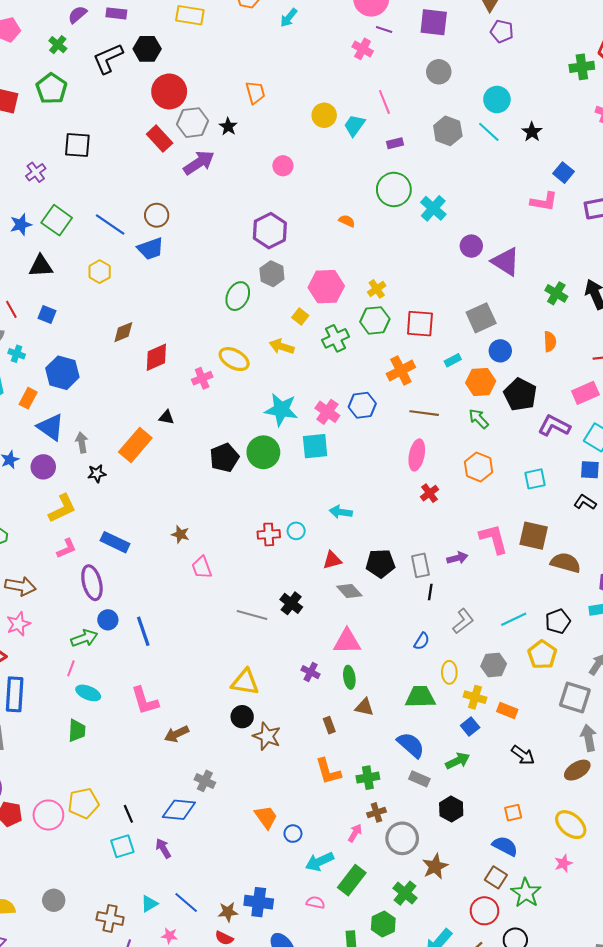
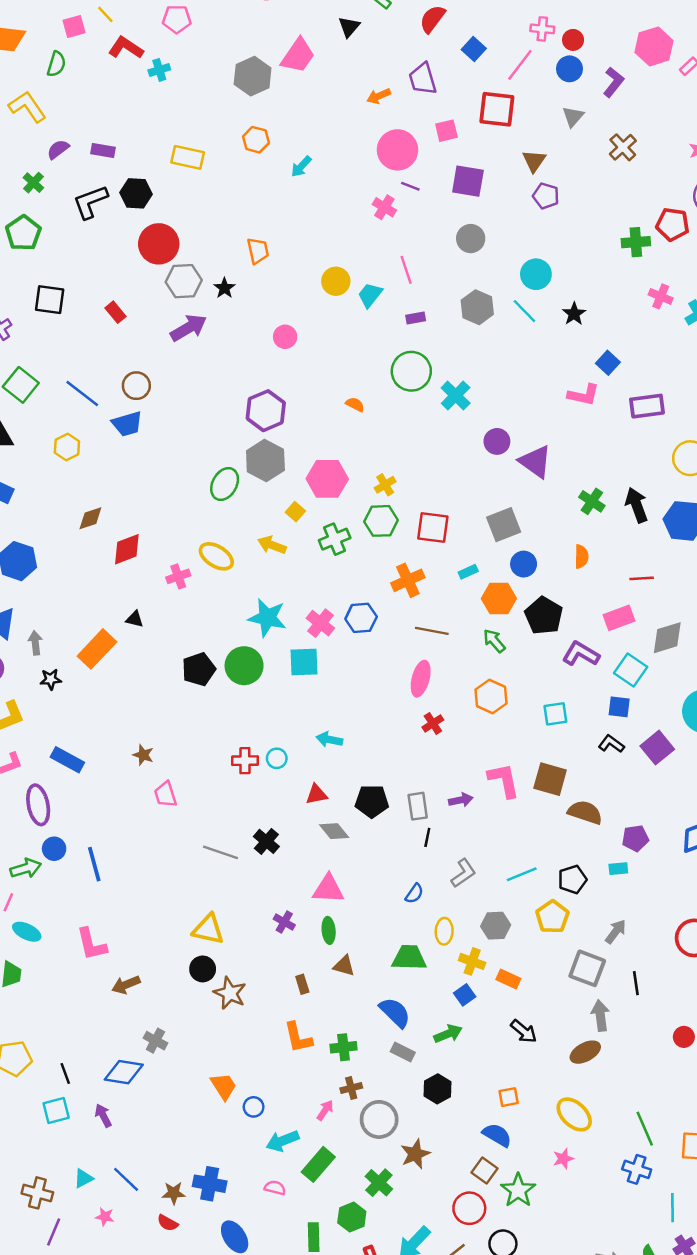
red rectangle: (160, 139) -> (116, 312), moved, size x0.7
gray hexagon: (272, 274) -> (265, 461), size x1.4

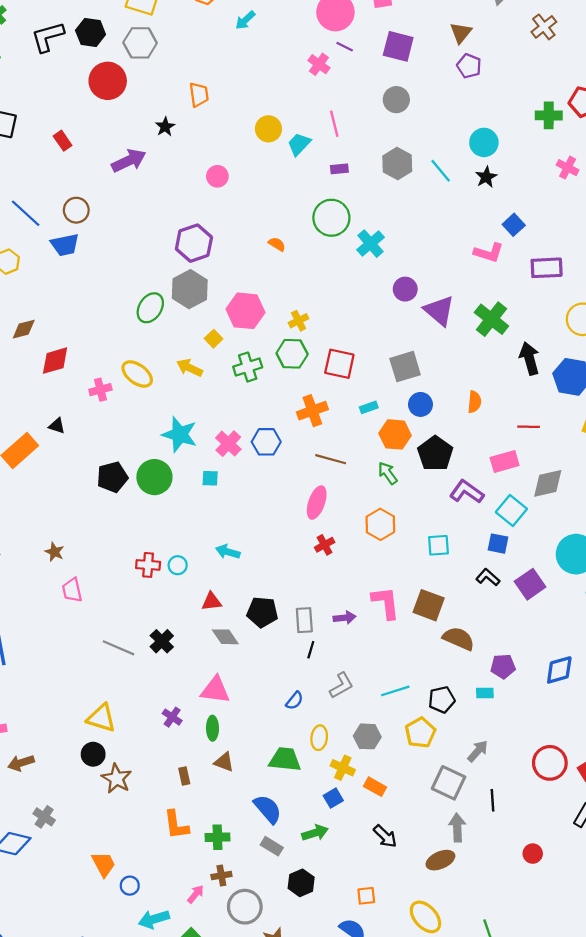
cyan circle: (536, 274) -> (484, 142), moved
gray hexagon: (184, 281) -> (140, 43), moved
green cross: (592, 501) -> (491, 319), moved, size x1.4
cyan square: (304, 662) -> (210, 478), size x0.6

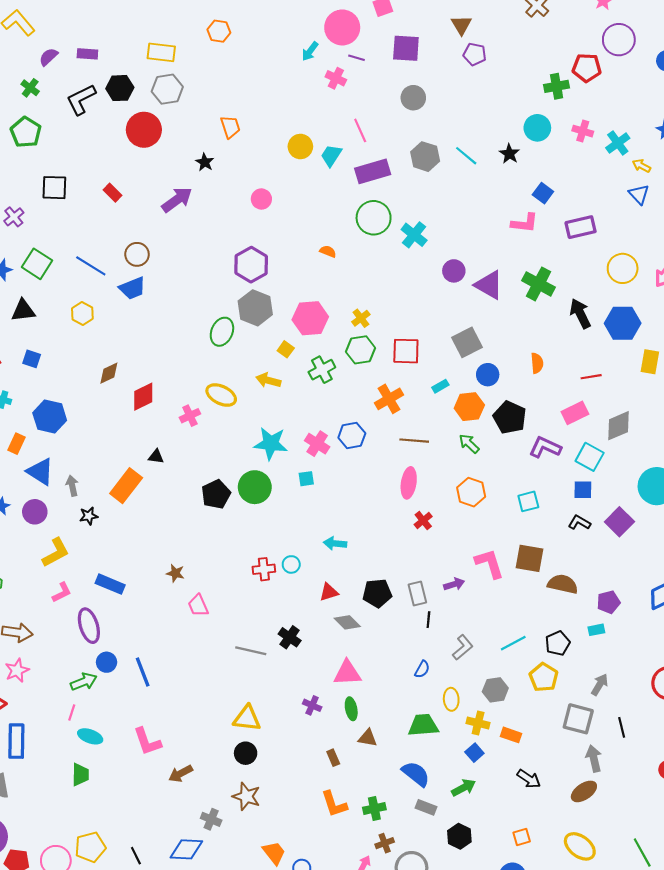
cyan arrow: (245, 20) -> (310, 51), moved
cyan circle: (484, 142) -> (537, 128), moved
purple rectangle: (339, 169) -> (373, 171), size x2.0
brown star: (116, 779) -> (246, 796), moved

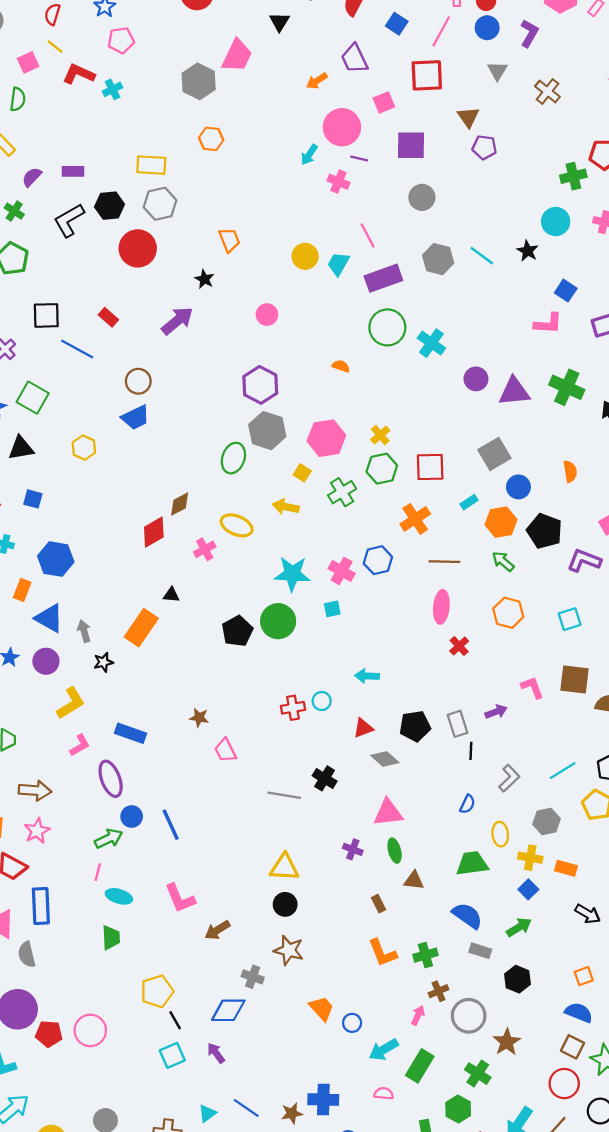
blue line: (91, 266) -> (77, 349), moved
purple triangle: (489, 285) -> (514, 392), turned -32
brown diamond: (109, 373) -> (180, 504), moved
pink L-shape: (490, 563) -> (532, 687), size x0.7
yellow pentagon: (90, 847) -> (157, 991), moved

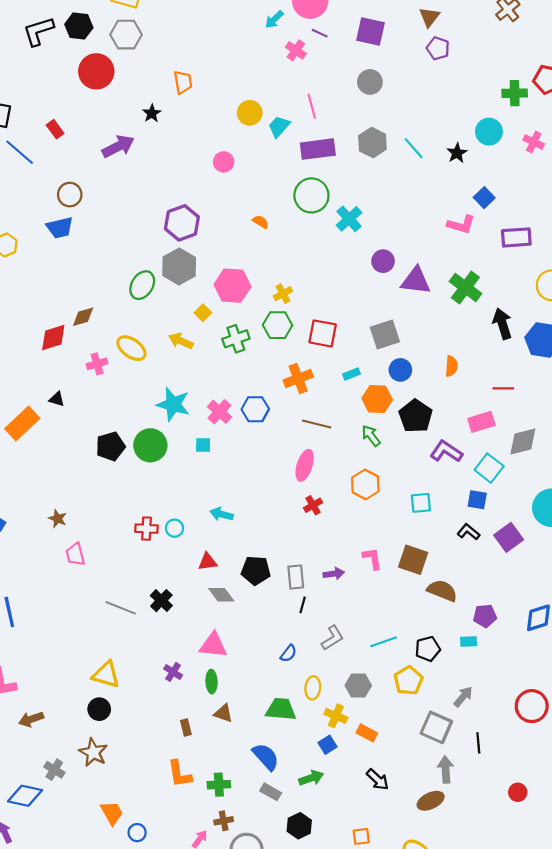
pink circle: (267, 315) -> (224, 162), moved

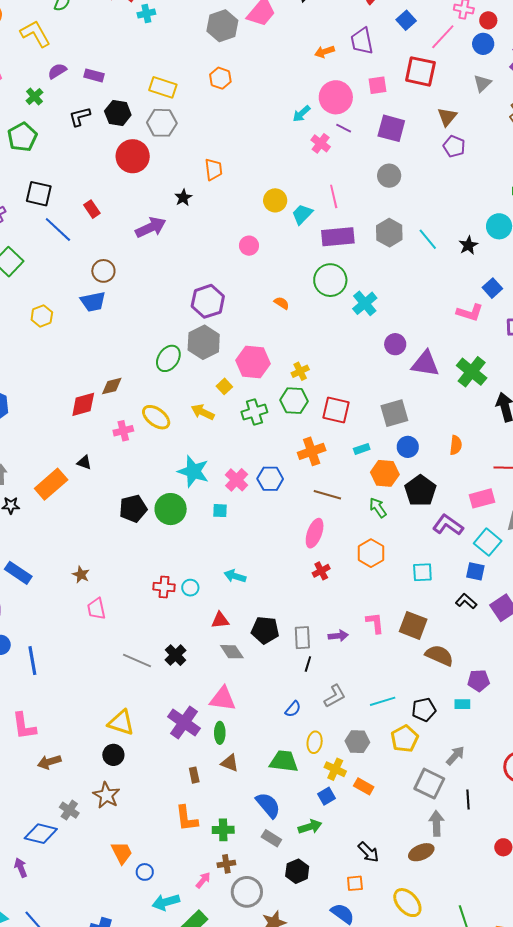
black L-shape: (38, 31) -> (80, 117), size x0.7
purple cross: (173, 672) -> (184, 723), size x1.8
black arrow: (378, 780) -> (368, 852), moved

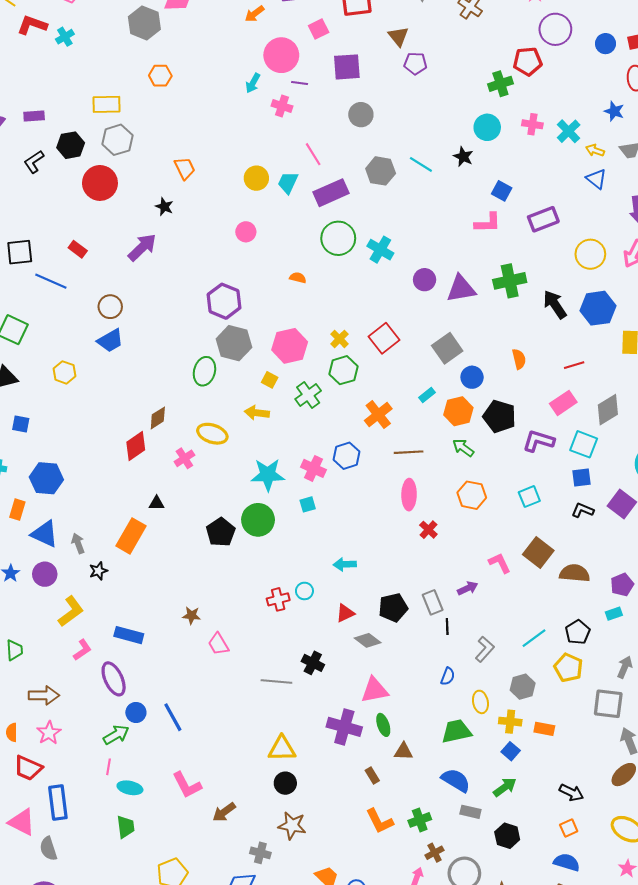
green cross: (472, 372) -> (510, 281), turned -32
red square: (336, 410) -> (384, 338), moved, turned -32
brown square: (413, 625) -> (538, 552), turned 36

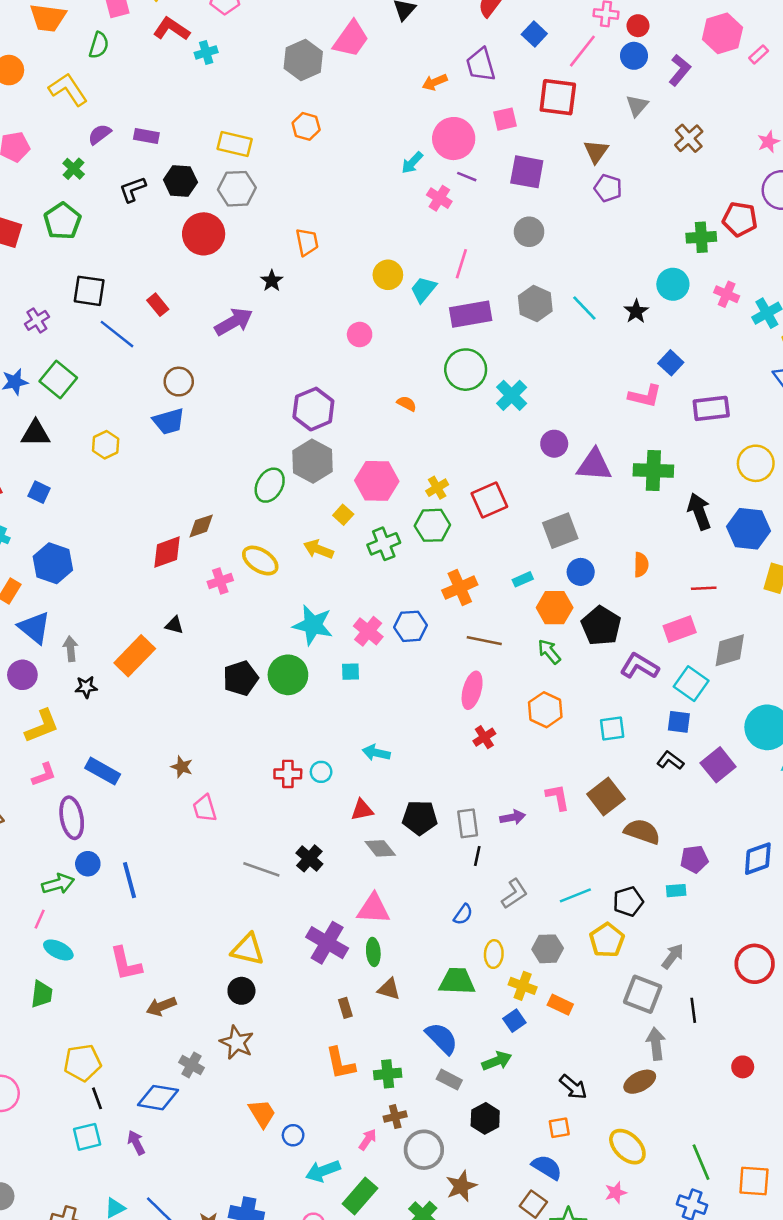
pink line: (313, 154) -> (461, 264), turned 35

